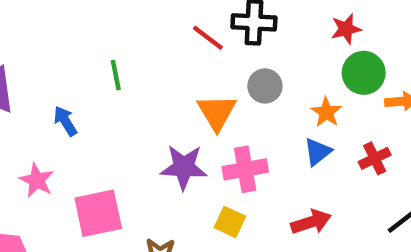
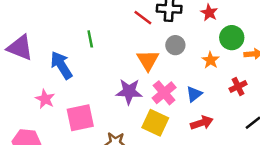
red star: (346, 29) -> (209, 13), moved, turned -30
blue arrow: (65, 121) -> (61, 65), size x1.6
blue triangle: (318, 152) -> (194, 94), moved
pink cross: (245, 169) -> (164, 93), turned -30
yellow square: (230, 222) -> (155, 123), size x1.5

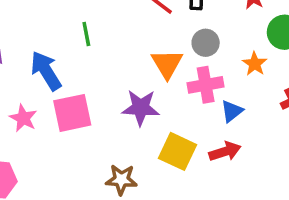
pink cross: (164, 93) -> (206, 85), moved, turned 30
pink square: (80, 118) -> (72, 113), moved
red arrow: (202, 123) -> (225, 151), moved

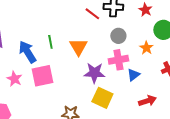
green line: (86, 34) -> (50, 42), moved
orange triangle: (167, 64) -> (78, 47), moved
purple star: (141, 108) -> (94, 73), moved
red arrow: (225, 151) -> (147, 101), moved

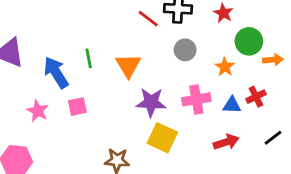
pink cross: (118, 60) -> (196, 99), moved
blue triangle: (133, 75) -> (232, 105), moved, turned 40
pink square: (42, 76) -> (77, 107), size x0.6

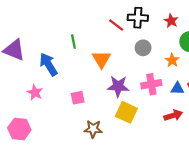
green line: (89, 58) -> (73, 42), moved
pink square: (77, 107) -> (78, 98), moved

